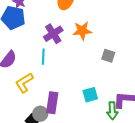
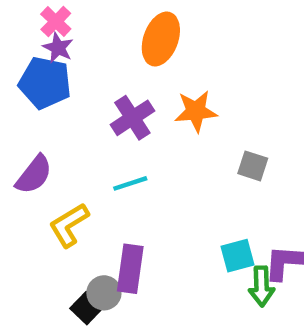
cyan line: (43, 57) -> (130, 183), moved, turned 70
cyan square: (90, 95) -> (237, 256), moved

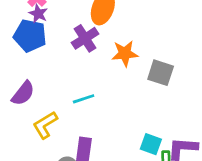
purple cross: (132, 118) -> (85, 38), moved
gray square: (253, 166) -> (161, 73), moved, size x1.4
cyan square: (237, 256) -> (151, 144), turned 35

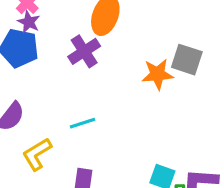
orange star: (125, 53) -> (158, 74), moved
gray square: (161, 73) -> (187, 60), moved

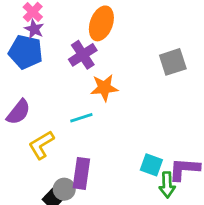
gray square: (187, 60) -> (173, 62), turned -36
orange star: (158, 74) -> (104, 88), moved

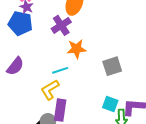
gray square: (173, 62) -> (112, 66), moved
yellow L-shape: (41, 145) -> (50, 90), moved

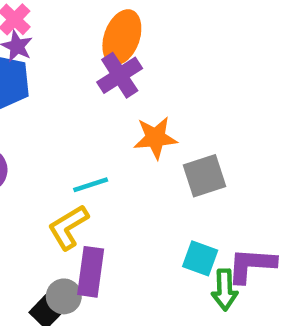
purple cross: (61, 25) -> (120, 75), moved
orange star: (77, 49) -> (155, 138), moved

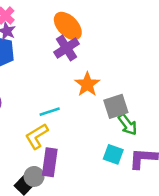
orange ellipse: (122, 37) -> (68, 26), turned -64
orange star: (155, 138) -> (87, 84), turned -30
green arrow: (225, 290) -> (127, 125), moved, turned -35

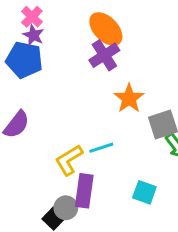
cyan line: (50, 112) -> (101, 148), moved
cyan square: (113, 154) -> (144, 192), moved

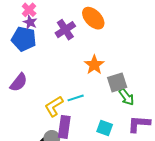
orange ellipse: (106, 29) -> (93, 18), moved
purple cross: (104, 55) -> (65, 30), moved

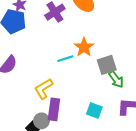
cyan line: (76, 98) -> (65, 59), moved

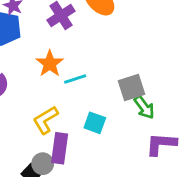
orange star: (84, 47) -> (50, 64), moved
cyan square: (94, 110) -> (95, 123), moved

